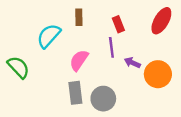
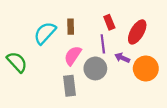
brown rectangle: (79, 17) -> (71, 27), moved
red ellipse: (161, 21) -> (137, 32), moved
gray circle: (103, 99) -> (95, 68), moved

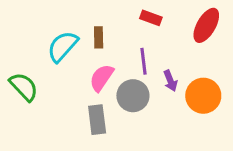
red rectangle: (109, 22) -> (151, 18), moved, turned -48
red ellipse: (137, 32) -> (206, 25), moved
purple arrow: (122, 58) -> (170, 81), turned -136

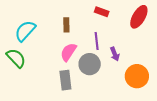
cyan semicircle: (63, 46) -> (25, 31), moved
orange circle: (203, 96) -> (137, 76), moved

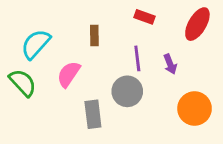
pink semicircle: (68, 52) -> (69, 74), moved
purple arrow: (115, 54) -> (170, 64), moved

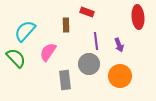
red rectangle: (144, 17) -> (87, 12), moved
red ellipse: (197, 24) -> (138, 17), turned -35
orange circle: (195, 109) -> (120, 76), moved

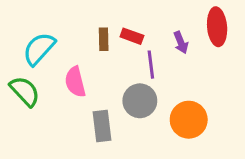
red rectangle: (87, 12) -> (132, 36), moved
purple arrow: (119, 45) -> (181, 42), moved
pink semicircle: (48, 52) -> (75, 82), turned -48

